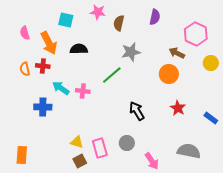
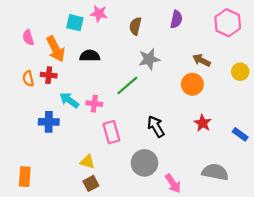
pink star: (98, 12) -> (99, 14), moved
pink hexagon: (196, 34) -> (228, 23), moved
gray circle: (127, 143) -> (144, 163), size x1.5
pink rectangle: (100, 148) -> (111, 132), moved

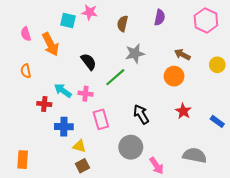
black semicircle: (90, 56) -> (89, 62), moved, turned 54
red cross: (49, 75) -> (44, 104), moved
blue cross: (49, 122) -> (64, 127), moved

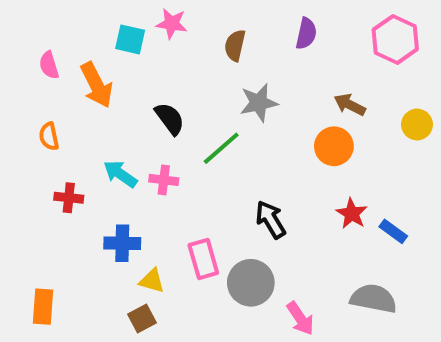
red cross: (44, 104) -> (69, 198), moved
pink rectangle: (101, 119) -> (203, 259), moved
blue rectangle: (217, 121) -> (393, 231), moved
brown square: (82, 166) -> (142, 318), moved

